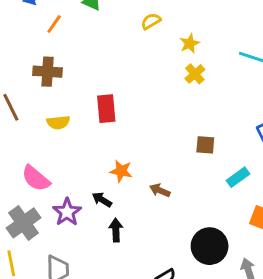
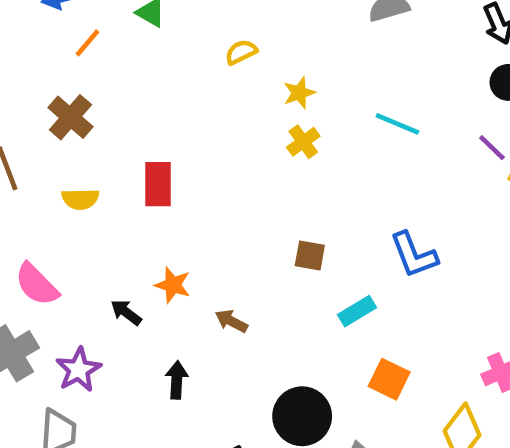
brown cross: (48, 72) -> (70, 117), turned 32
black arrow: (102, 200) -> (126, 312), moved
purple star: (67, 212) -> (79, 370), moved
black arrow: (116, 230) -> (177, 380), moved

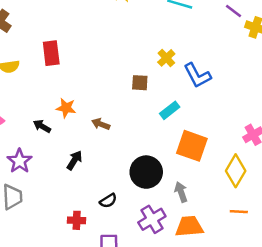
yellow cross: (303, 142) -> (166, 58), moved
orange square: (389, 379) -> (192, 146), size x1.4
black arrow: (177, 380) -> (74, 160), turned 36

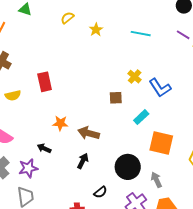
brown arrow: (101, 124) -> (89, 133), size x1.5
black arrow: (42, 126) -> (44, 148), moved
black arrow: (74, 160) -> (83, 161), moved
purple star: (19, 161) -> (28, 168), turned 30

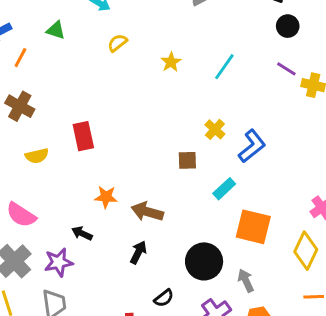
yellow star: (96, 30) -> (171, 62), moved
cyan line: (141, 34) -> (224, 67), turned -66
blue L-shape: (160, 88) -> (252, 146), turned -95

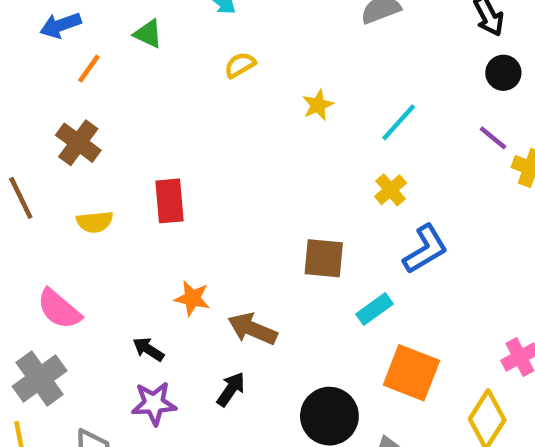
yellow cross: (215, 129) -> (391, 190), moved
brown square: (187, 160) -> (324, 258), size x1.4
purple star: (59, 262) -> (154, 403), moved

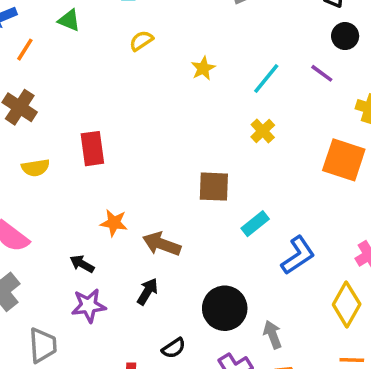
purple line: (493, 138) -> (322, 73), moved
blue L-shape: (425, 249) -> (298, 255), moved
orange square: (411, 373) -> (344, 160), moved

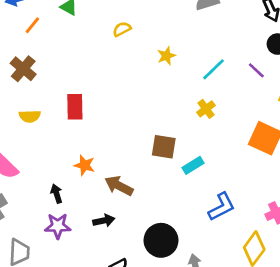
cyan rectangle: (255, 224) -> (193, 165), moved
black arrow: (82, 264) -> (57, 194), turned 36
black arrow: (147, 291) -> (104, 221), turned 40

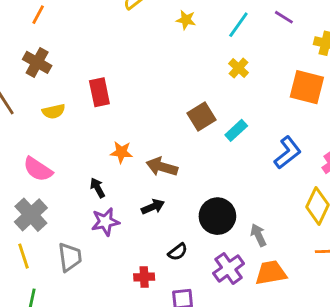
yellow star: (166, 56) -> (186, 20), turned -30
brown square: (164, 147) -> (202, 117), turned -30
blue L-shape: (222, 207) -> (288, 153), moved

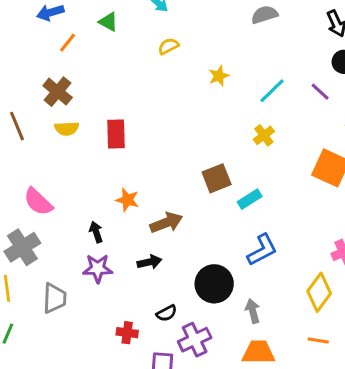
yellow star: (186, 20) -> (219, 76), turned 30
yellow semicircle: (54, 111) -> (67, 129), moved
blue L-shape: (288, 153) -> (262, 250), moved
brown arrow: (162, 167) -> (166, 223), turned 132
purple cross: (229, 268) -> (195, 340), moved

